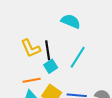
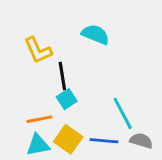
yellow L-shape: (31, 48) -> (38, 50), moved
cyan line: (78, 57) -> (123, 113), moved, turned -60

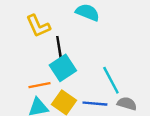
cyan square: (67, 99) -> (63, 68), size x1.5

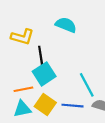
yellow L-shape: (38, 26) -> (22, 37), turned -50

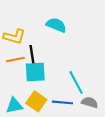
cyan square: (44, 74) -> (35, 72), turned 30
orange line: (23, 89) -> (15, 60), moved

